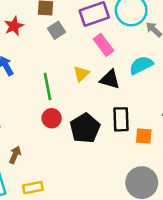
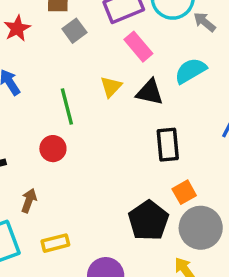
red circle: (52, 118) -> (53, 149), moved
black pentagon: (85, 128) -> (148, 220), moved
orange square: (144, 136) -> (184, 192), moved, turned -30

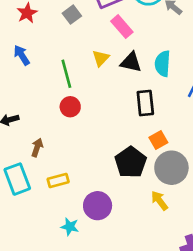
cyan semicircle: (190, 71) -> (163, 64), moved, turned -55
red circle: (53, 149) -> (70, 107), moved

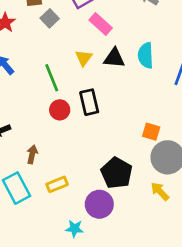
black rectangle: (145, 103) -> (89, 102), moved
orange square: (158, 140) -> (151, 132), turned -36
black pentagon: (131, 162) -> (117, 173), moved

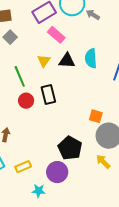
gray square: (50, 18) -> (10, 37), moved
yellow rectangle: (57, 184) -> (23, 167), moved

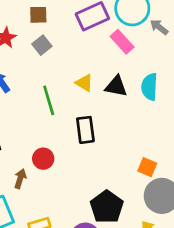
pink rectangle: (56, 35) -> (122, 42), moved
yellow triangle: (44, 61) -> (84, 83), turned -40
red circle: (26, 101) -> (43, 159), moved

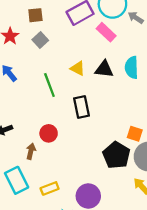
black pentagon: (107, 207) -> (116, 155), moved

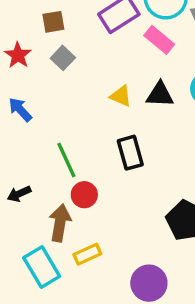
green line: (49, 85) -> (66, 160), moved
brown arrow: (31, 151) -> (60, 223), size x1.5
yellow rectangle: (50, 188) -> (87, 254), moved

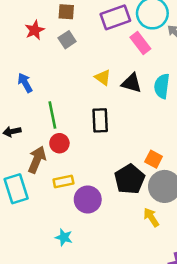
blue arrow: (20, 110) -> (25, 83), moved
yellow rectangle: (87, 254) -> (63, 182), moved
purple circle: (149, 283) -> (88, 199), moved

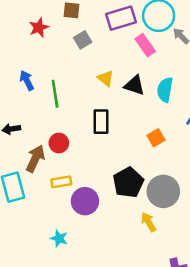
gray square: (67, 40) -> (83, 40), moved
green line: (52, 115) -> (55, 94), moved
orange square: (154, 159) -> (156, 138), moved, turned 30

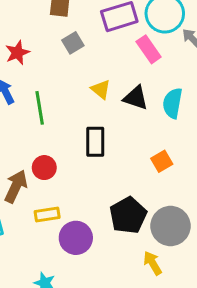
red star: (39, 28) -> (17, 53), moved

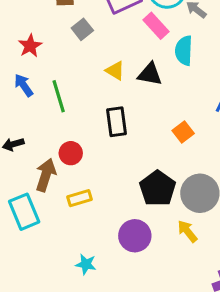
cyan semicircle: (173, 103) -> (184, 51), moved
purple circle: (76, 238) -> (135, 236), moved

